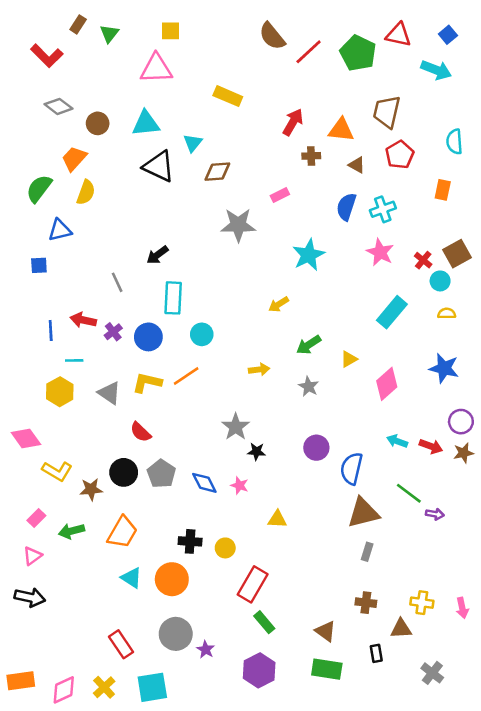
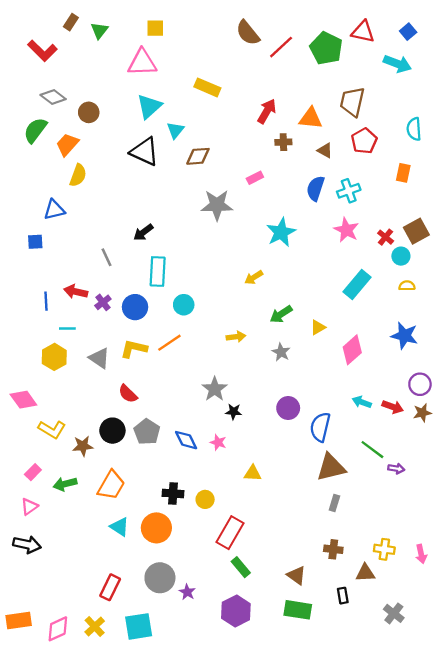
cyan triangle: (146, 123) -> (149, 106), moved, turned -36
green semicircle: (39, 188) -> (35, 130), moved
red rectangle: (121, 644) -> (110, 587), turned 60

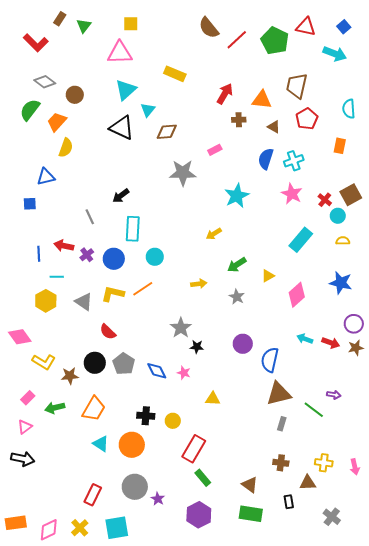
green line: (372, 450) -> (314, 410), moved

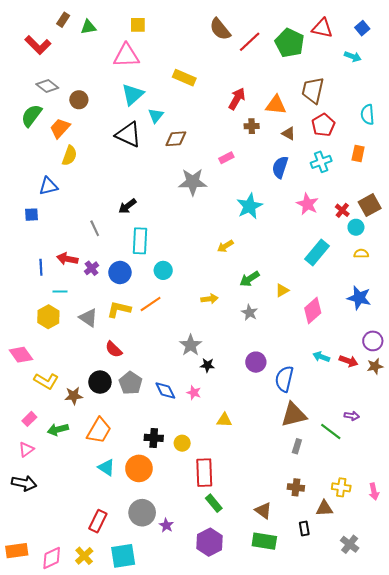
green triangle: (84, 26) -> (88, 27), turned 42
cyan arrow: (335, 54) -> (353, 57), size x0.7
cyan cross: (294, 161) -> (321, 162), moved
red rectangle: (194, 449) -> (204, 473), turned -32

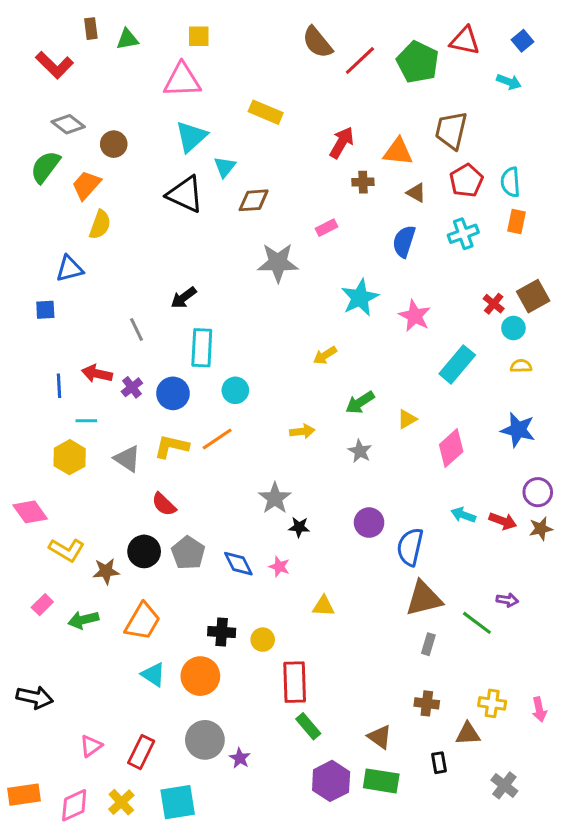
brown rectangle: (63, 20) -> (91, 29), turned -40
cyan semicircle: (368, 114) -> (510, 182), moved
pink star: (307, 204) -> (415, 316), moved
pink triangle: (26, 449) -> (91, 746), moved
purple hexagon: (210, 542) -> (331, 781), moved

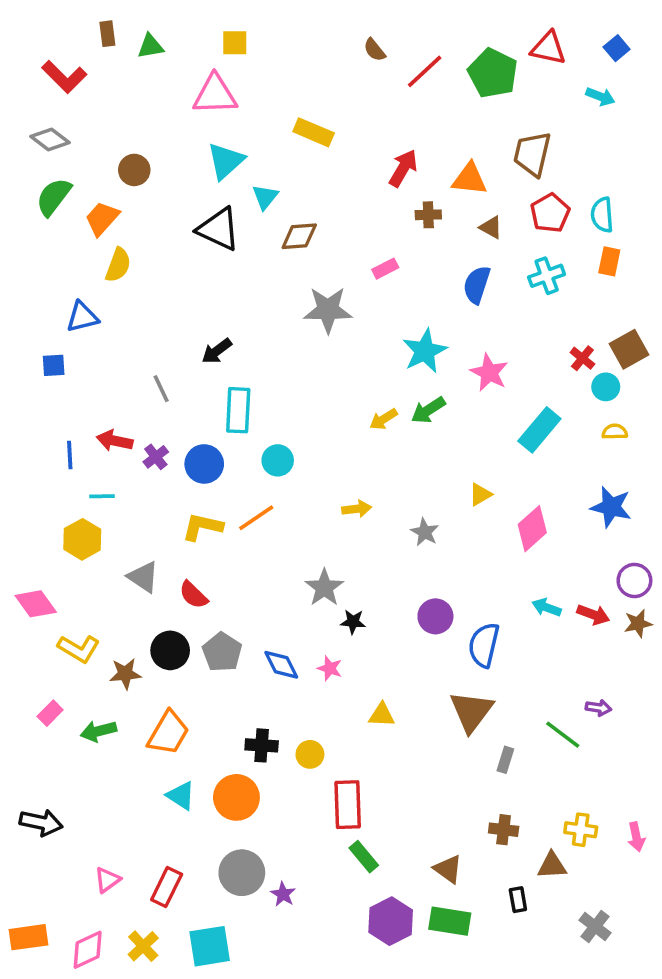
brown semicircle: (317, 42) -> (374, 50), size x0.6
gray diamond: (68, 124) -> (50, 139), moved
green arrow: (360, 402) -> (428, 410), moved
gray triangle: (127, 459) -> (143, 577), moved
brown triangle: (424, 599) -> (471, 711), moved, turned -39

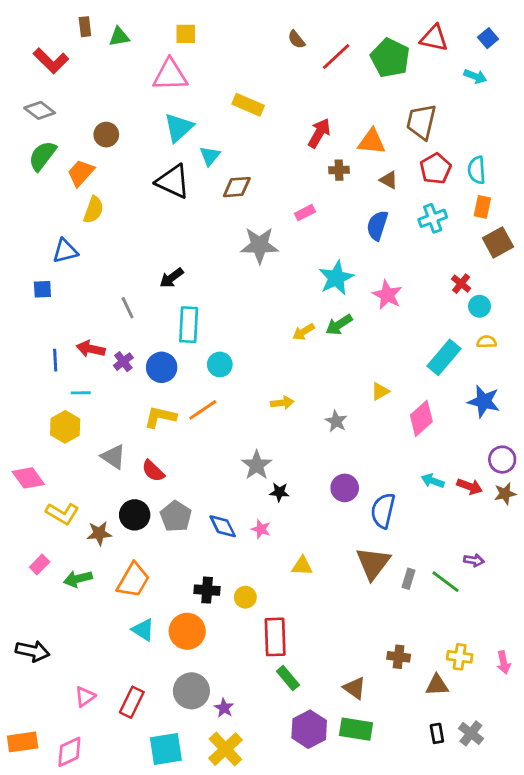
brown square: (629, 349) -> (498, 242), moved
cyan rectangle: (539, 430) -> (444, 357), moved
gray rectangle: (505, 760) -> (409, 579), moved
black rectangle: (518, 900) -> (437, 733), moved
yellow cross: (143, 946) -> (225, 749), moved, size x1.4

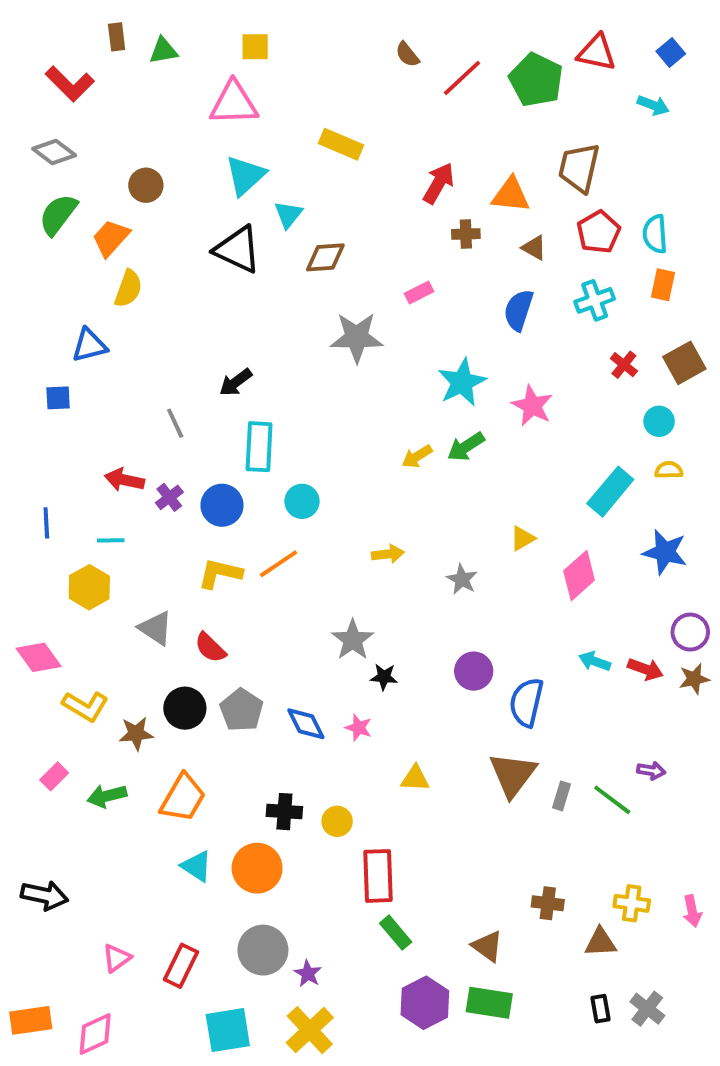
brown square: (498, 242) -> (684, 363), moved
red cross: (461, 284) -> (624, 365), moved
blue line: (55, 360) -> (46, 523), moved

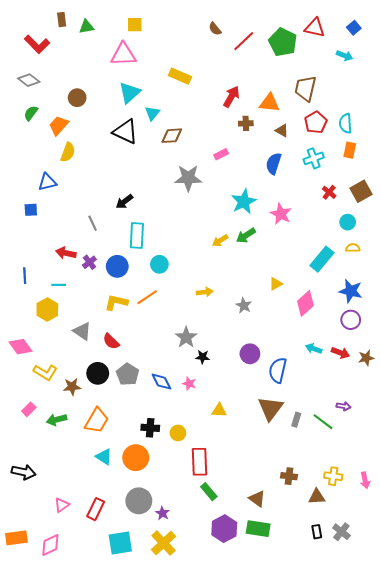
green semicircle: (58, 214) -> (31, 113), size x0.7
purple circle: (690, 632) -> (351, 320), moved

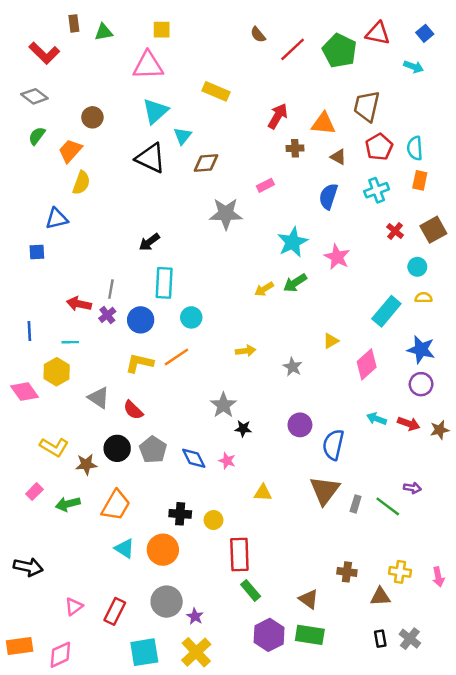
gray line: (93, 223) -> (111, 289), moved, turned 35
pink diamond: (21, 347) -> (25, 392), moved

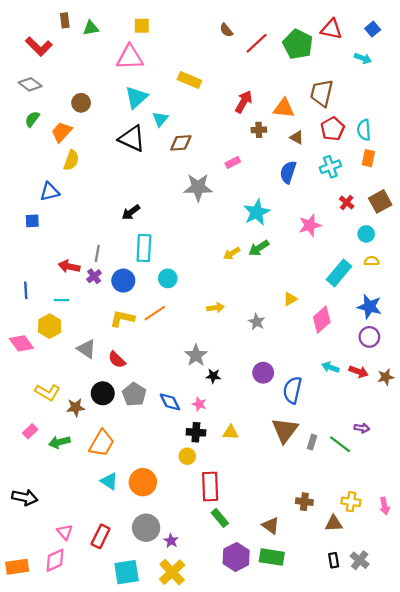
pink star: (337, 257) -> (310, 225), moved, turned 30
black cross: (180, 514) -> (196, 432), moved
pink triangle: (74, 606) -> (65, 532), turned -35
pink diamond: (60, 655) -> (55, 560), moved

